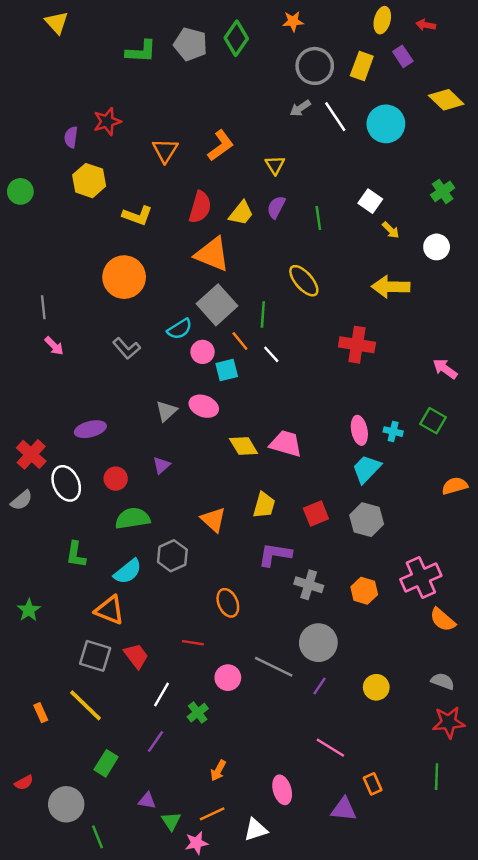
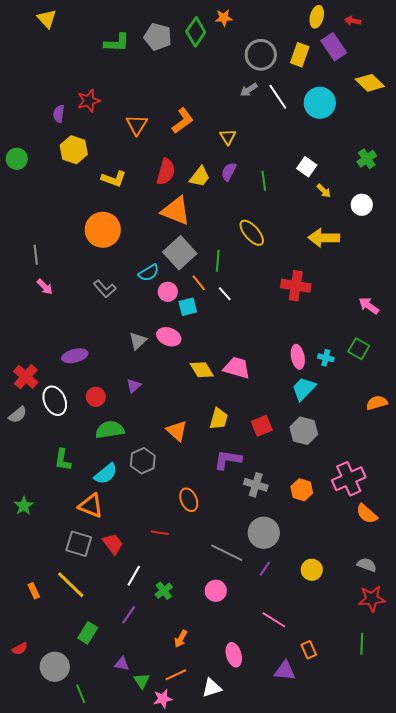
orange star: (293, 21) -> (224, 18), moved
purple rectangle: (403, 56) -> (334, 47), size x1.5
pink circle: (228, 678) -> (216, 591), moved

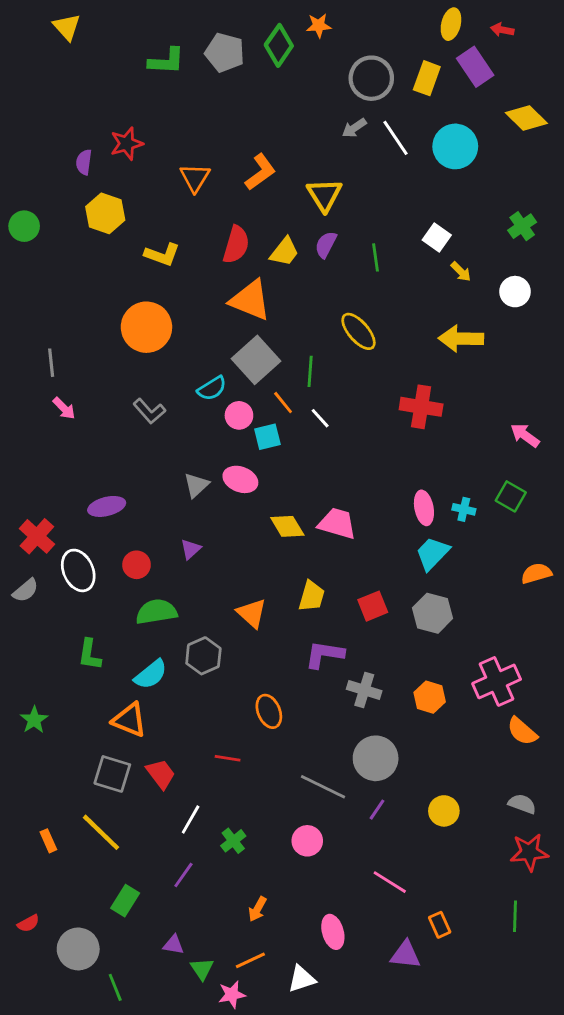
yellow triangle: (228, 137) -> (324, 195), size x1.5

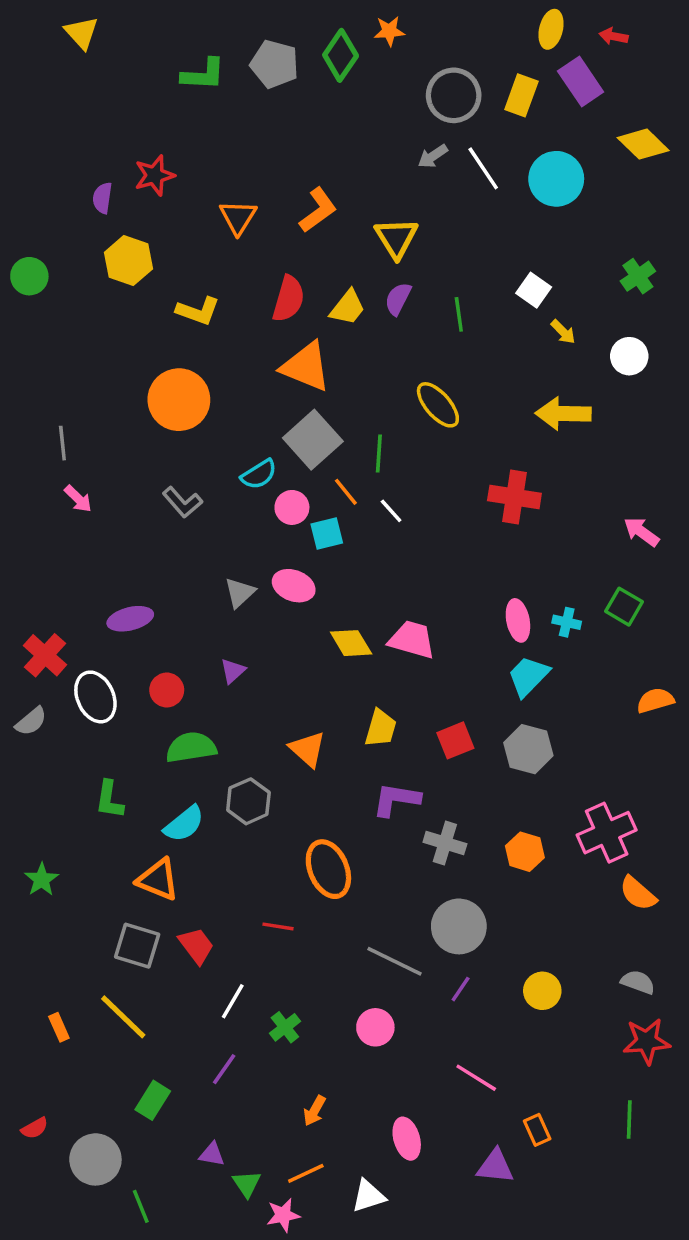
orange ellipse: (269, 711) -> (328, 869), size x1.4

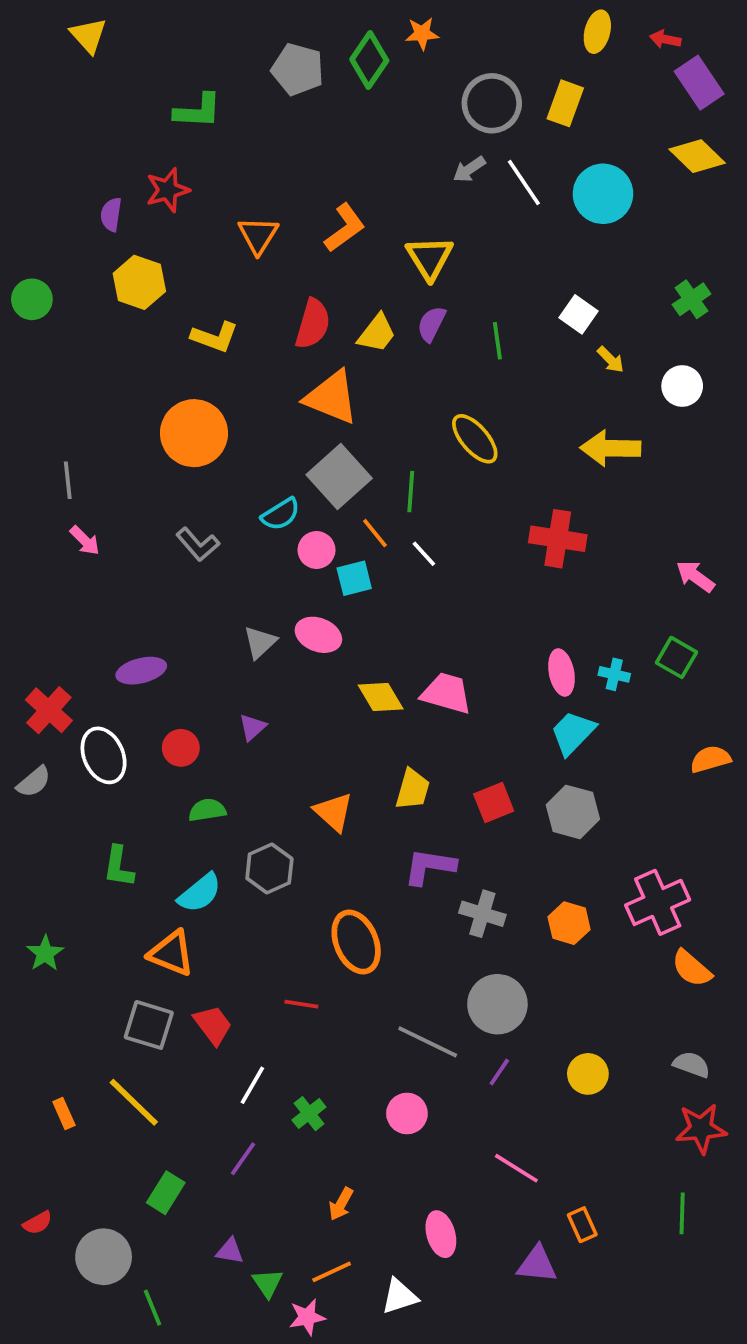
green L-shape: (203, 75) -> (198, 111), moved
purple rectangle: (581, 81) -> (699, 83), moved
green semicircle: (191, 747) -> (207, 810), size x0.7

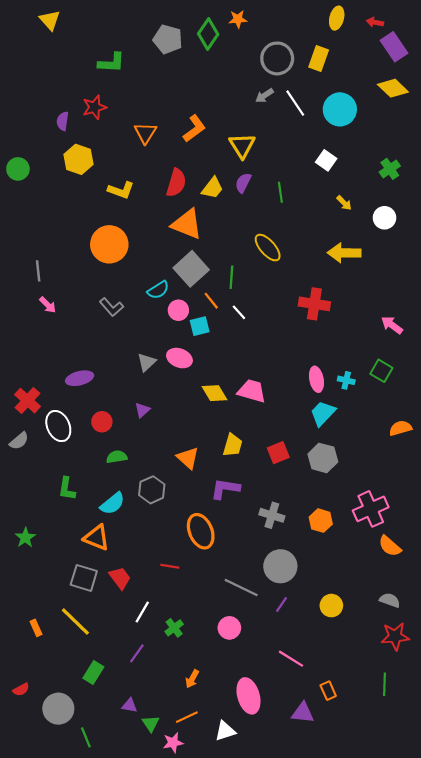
white square: (578, 314) -> (326, 160), moved
purple L-shape: (430, 867) -> (225, 489), moved
pink ellipse: (441, 1234) -> (248, 696), size x1.4

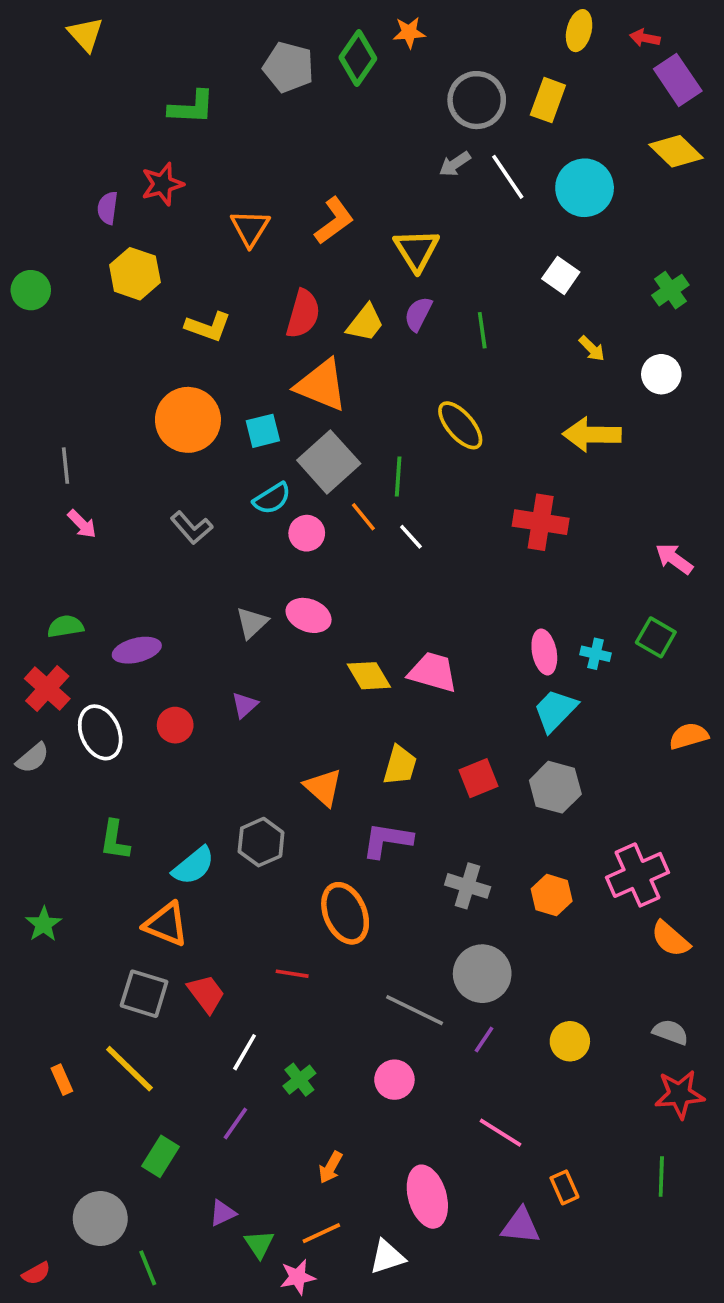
cyan square: (200, 326) -> (263, 431), moved
green semicircle: (117, 457) -> (65, 626), moved
red semicircle: (21, 689) -> (36, 1273), moved
purple triangle: (130, 705) -> (223, 1213), turned -35

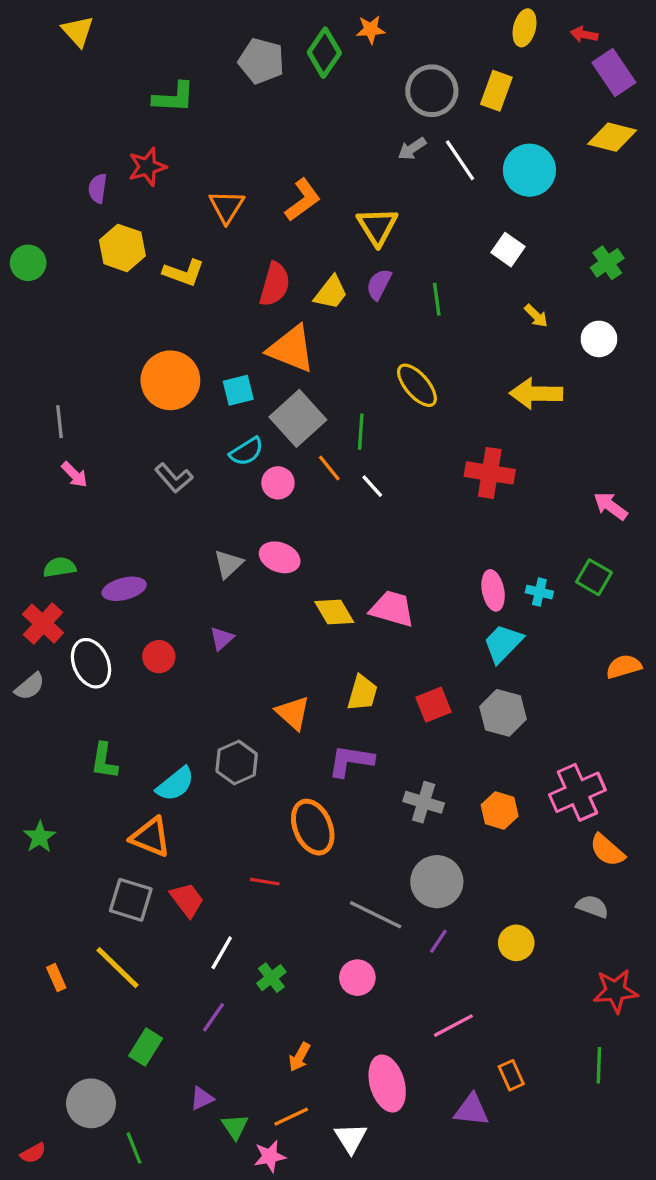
yellow diamond: (676, 151) -> (612, 137), turned -30
yellow L-shape: (208, 327) -> (184, 273), moved
gray semicircle: (670, 1032) -> (592, 906), moved
pink line: (500, 1133) -> (453, 1026), turned -60
white triangle: (387, 1257) -> (351, 1138), turned -44

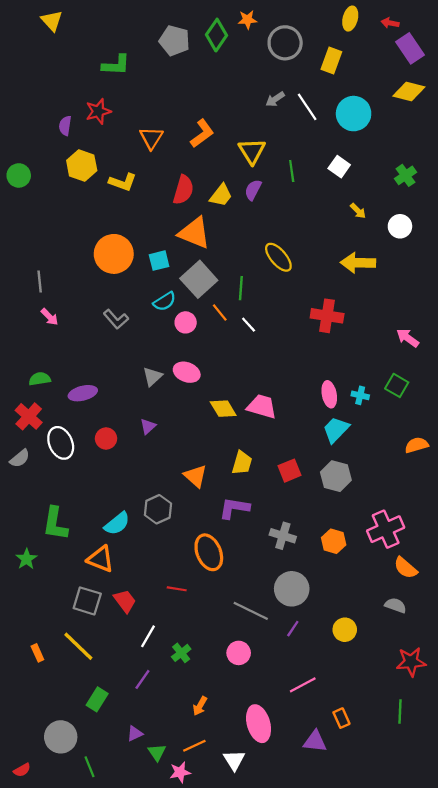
gray circle: (432, 91) -> (285, 43), moved
green line: (437, 299) -> (292, 171), moved
green L-shape: (104, 761) -> (55, 524), moved, size x1.4

